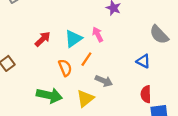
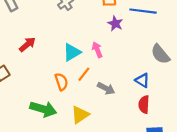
red arrow: (43, 39) -> (27, 44), moved
gray arrow: (104, 81) -> (106, 88), moved
red semicircle: (146, 94) -> (144, 104), moved

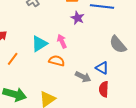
orange line: (84, 74) -> (13, 59), moved
orange semicircle: (61, 82) -> (57, 61), moved, turned -56
gray arrow: (106, 88) -> (83, 77), moved

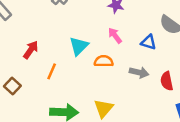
pink arrow: (62, 41) -> (115, 36), moved
blue triangle: (102, 68) -> (148, 42), moved

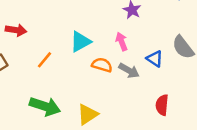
red arrow: (31, 50) -> (16, 30), moved, turned 48
gray arrow: (139, 72) -> (129, 71), moved

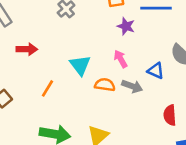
red arrow: (16, 30) -> (27, 49), moved
cyan triangle: (80, 42) -> (80, 65), turned -30

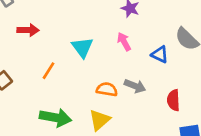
orange semicircle: (105, 85) -> (107, 89), moved
gray arrow: (132, 86) -> (135, 86), moved

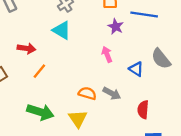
red arrow: (28, 30) -> (26, 48), moved
cyan triangle: (82, 47) -> (62, 30), moved, turned -30
yellow triangle: (99, 120) -> (78, 119), turned -30

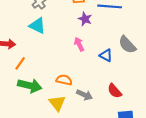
gray arrow: (112, 93) -> (84, 95), moved
red semicircle: (143, 110) -> (115, 91), turned -42
green arrow: (40, 112) -> (30, 86), moved

